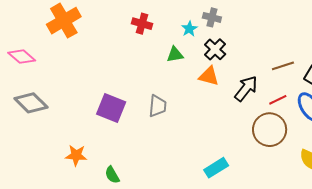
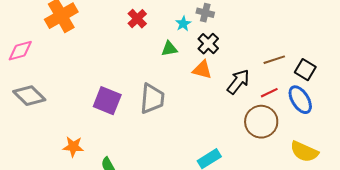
red cross: (142, 24) -> (137, 19), turned 30
pink diamond: (22, 57) -> (20, 51), turned -56
gray trapezoid: (157, 106) -> (152, 99), size x1.4

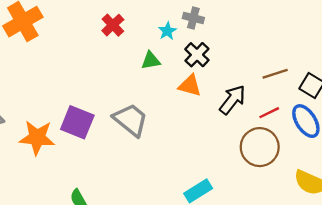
gray trapezoid: (152, 99) -> (131, 120), turned -56
orange star: (73, 147) -> (37, 138), moved, size x1.4

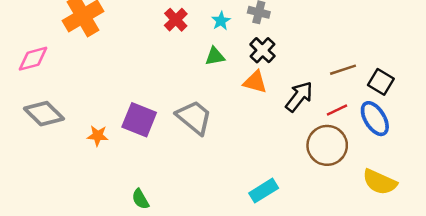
cyan star: (167, 31) -> (221, 21), moved
orange star: (37, 138) -> (98, 136), size x0.6

